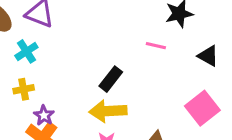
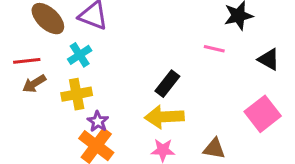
yellow cross: (24, 89) -> (77, 94), size x1.4

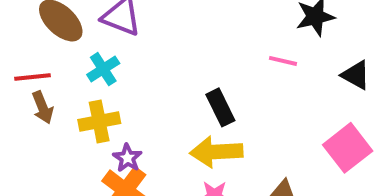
brown arrow: (34, 84) -> (43, 107), turned -80
black rectangle: (167, 84) -> (220, 107), turned -64

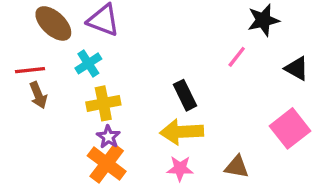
pink line: (283, 61) -> (237, 57), turned -65
yellow cross: (99, 122) -> (103, 103), moved

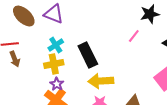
cyan cross: (88, 63) -> (56, 45), moved
black rectangle: (185, 95) -> (88, 55), moved, size x1.4

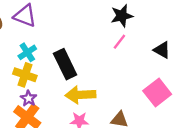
black star: (150, 14) -> (122, 16), moved
yellow cross: (54, 64) -> (25, 75), turned 30

